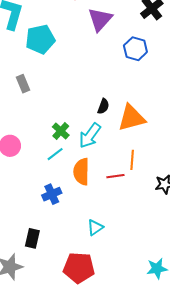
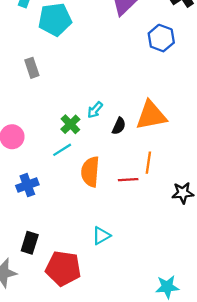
black semicircle: (103, 106) -> (119, 126), moved
cyan arrow: (90, 136) -> (95, 110), moved, size x0.6
blue cross: (52, 194) -> (27, 185), moved
red pentagon: (79, 268) -> (63, 268), moved

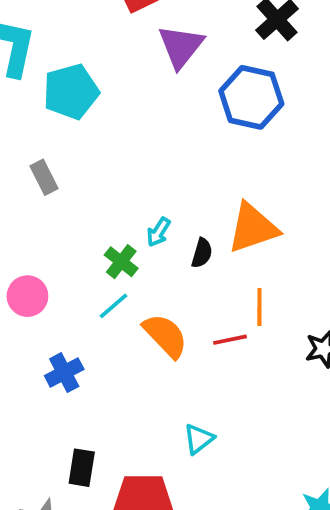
blue hexagon: (161, 38) -> (251, 97), size x1.4
orange semicircle: (90, 172) -> (165, 336), turned 140

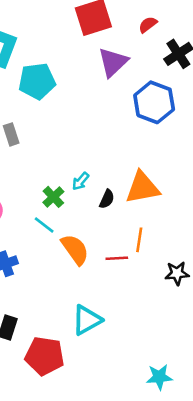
cyan line: (114, 306) -> (44, 225), turned 70
cyan triangle: (199, 439) -> (87, 320), size x1.5

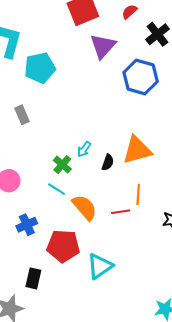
red pentagon: (45, 356) -> (63, 246), moved

